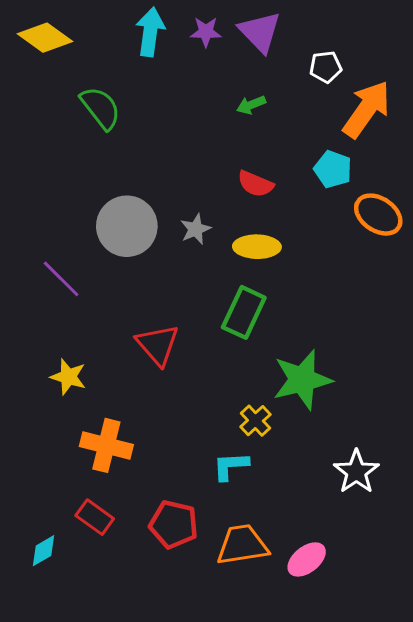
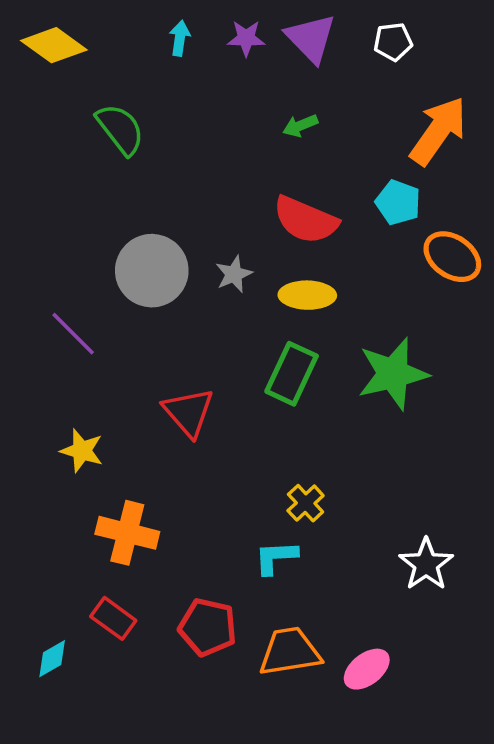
cyan arrow: (150, 32) -> (180, 38), size x0.6
white pentagon: (326, 67) -> (393, 42), moved
red semicircle: (255, 184) -> (306, 220), size x1.5
green star: (302, 380) -> (393, 374), moved

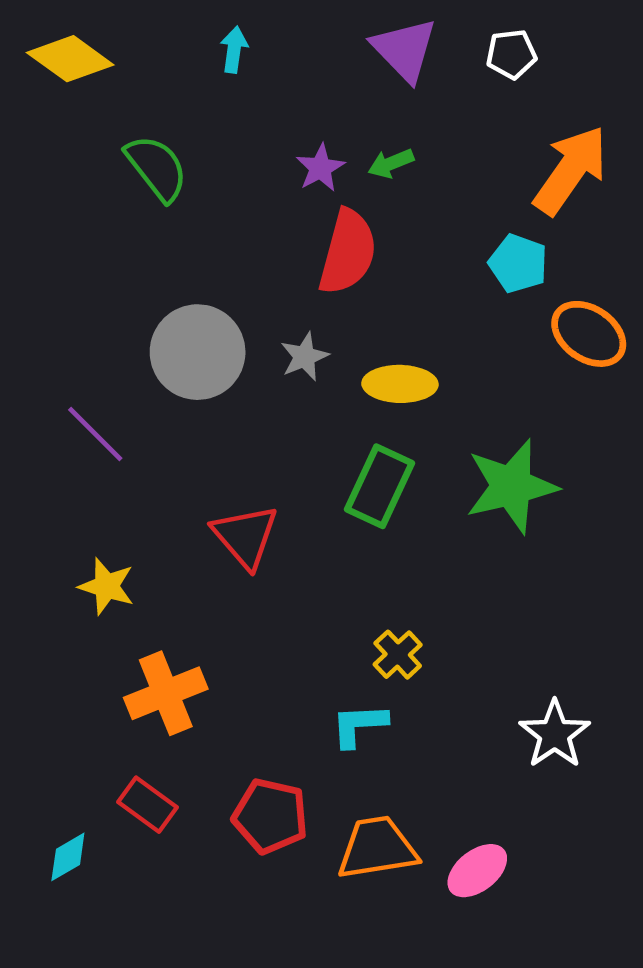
purple star: (246, 38) -> (320, 168), moved, turned -30
red semicircle: (306, 220) -> (348, 252), moved, turned -98
orange cross: (127, 533) -> (166, 693), turned -36

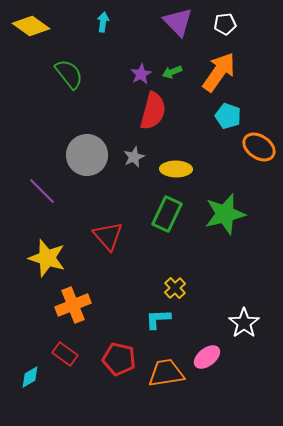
orange arrow: (571, 170) -> (219, 72), moved
yellow star: (107, 586) -> (47, 258), size x1.5
pink ellipse: (477, 871) -> (207, 357), moved

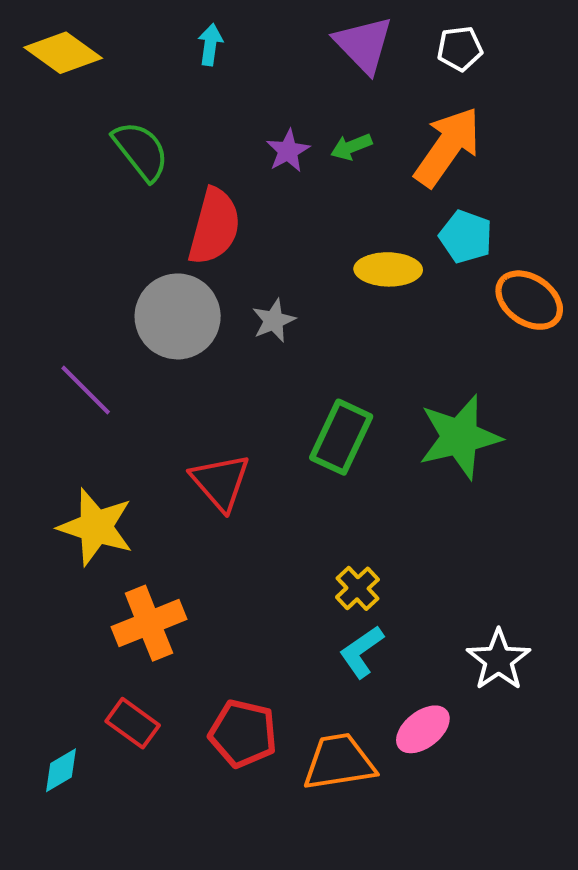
red semicircle: (153, 111) -> (214, 226), moved
yellow ellipse: (176, 169) -> (388, 269), moved
cyan L-shape: (158, 319) -> (362, 652), moved, turned -32

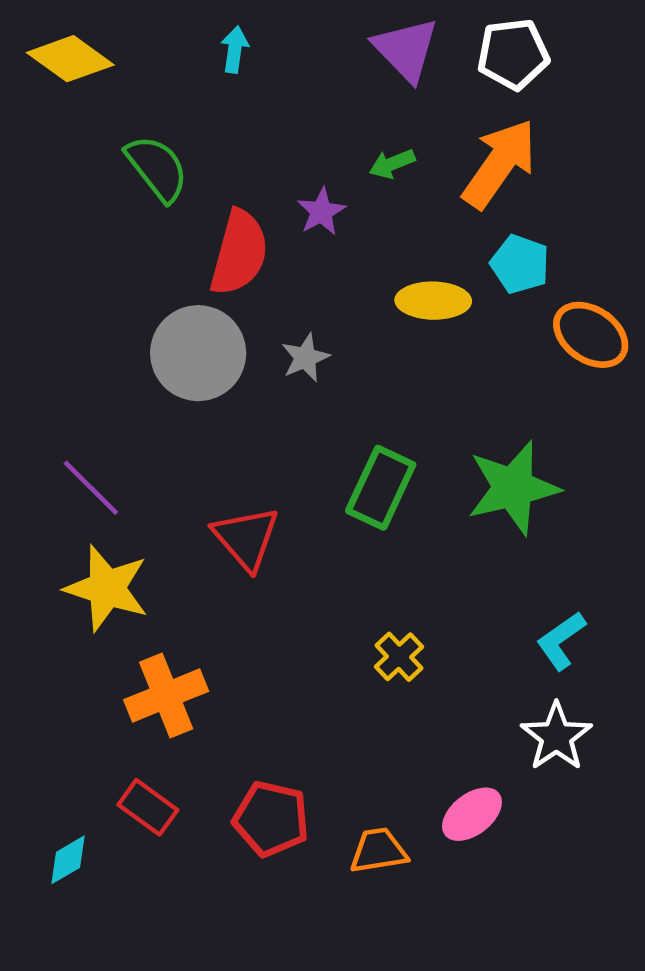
white pentagon: (460, 49) -> (513, 54), size x1.4
purple star: (288, 151) -> (321, 212), moved
purple line: (86, 390) -> (91, 488), moved
cyan L-shape: (362, 652) -> (561, 641), moved
orange trapezoid: (339, 762) -> (378, 851), size x0.7

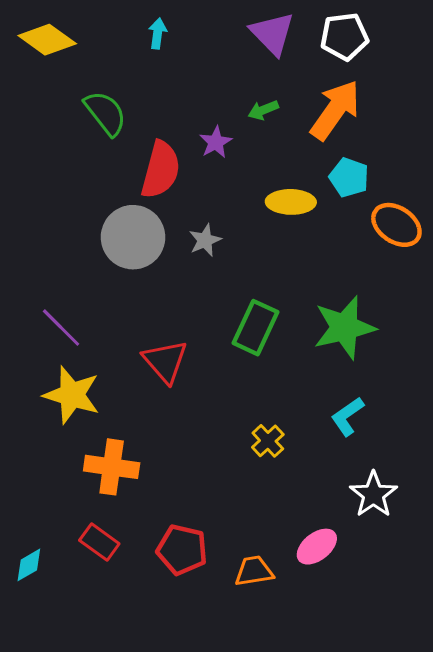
cyan L-shape: (561, 641) -> (347, 416), moved
orange cross: (166, 695) -> (112, 467), turned 30
cyan diamond: (68, 860) -> (29, 565), moved

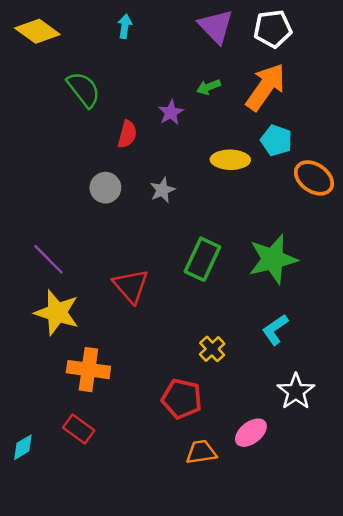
red semicircle: (161, 170) -> (127, 134), size x0.6
gray circle: (133, 237) -> (105, 188), size x0.6
red pentagon: (182, 550) -> (182, 399), moved

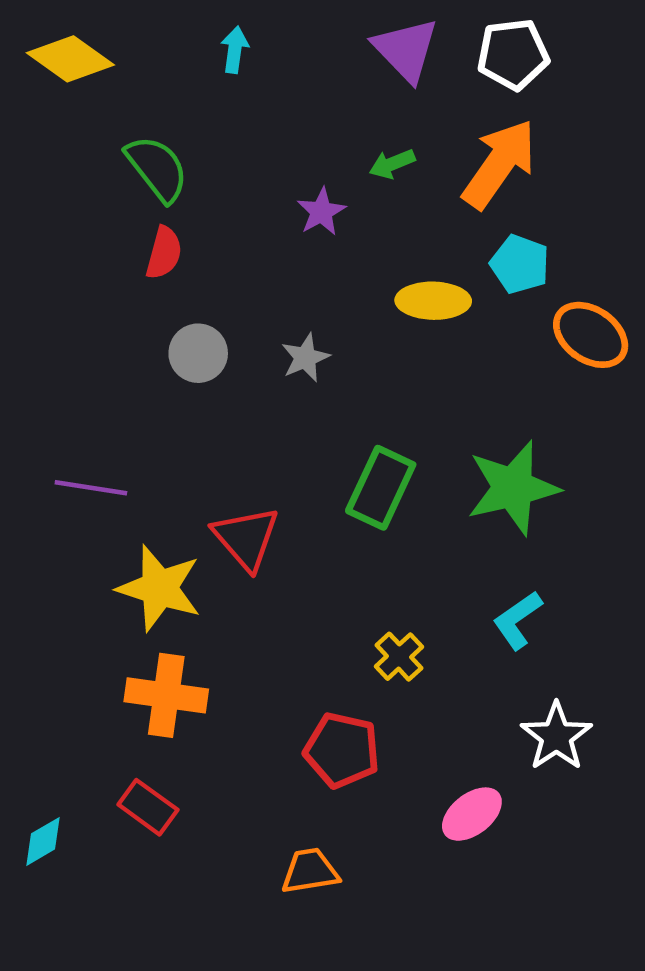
red semicircle: (127, 134) -> (164, 253), moved
purple line: (48, 259) -> (91, 488), turned -36
yellow star: (57, 313) -> (159, 588), moved
orange trapezoid: (201, 452) -> (310, 871), moved

